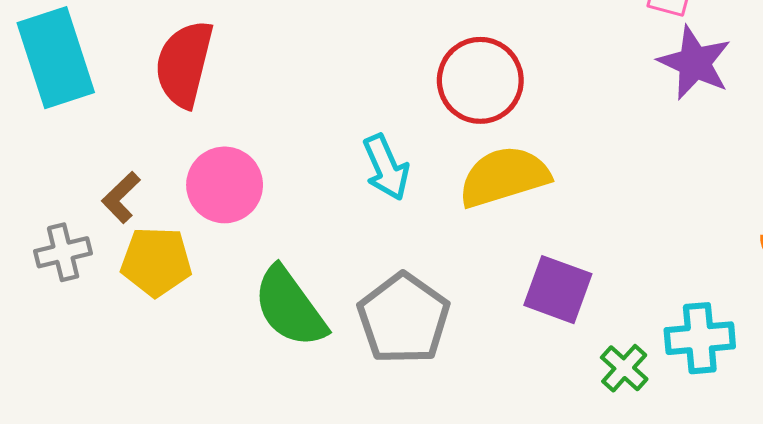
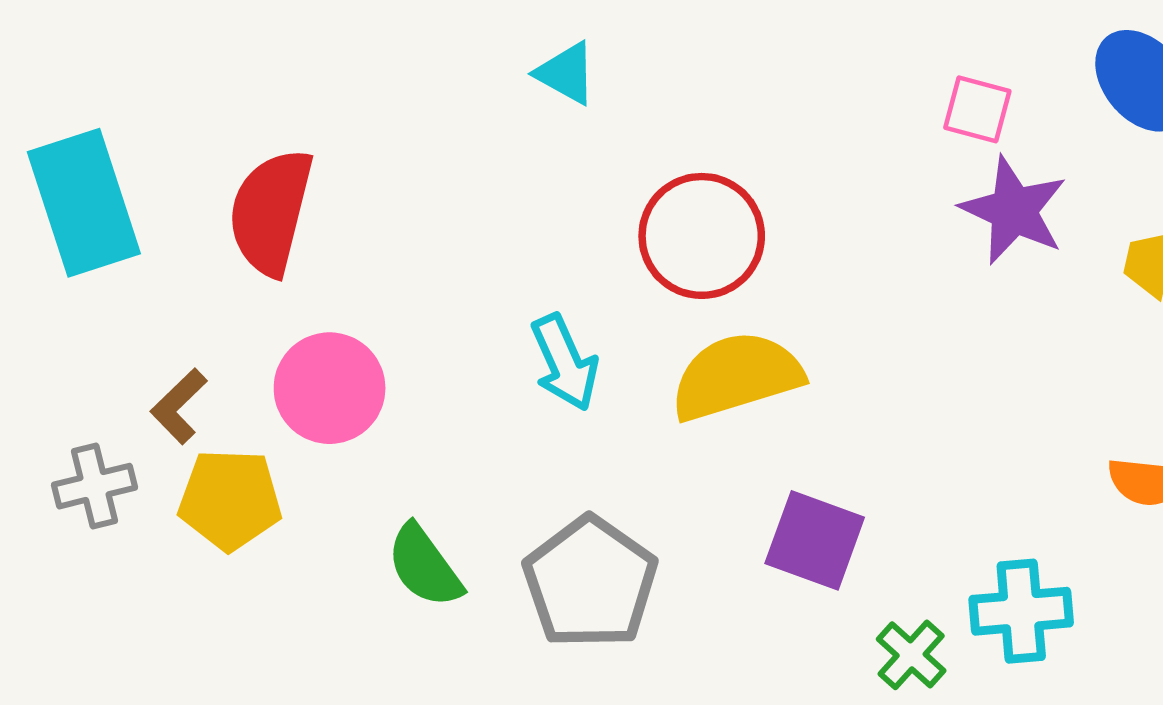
green semicircle: (290, 307) -> (424, 566), size x0.7

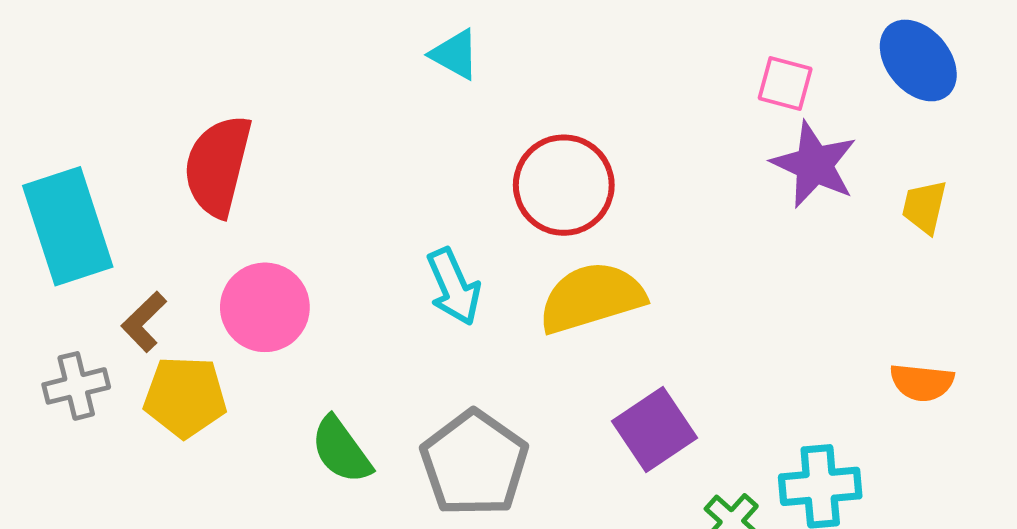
cyan rectangle: (84, 203) -> (68, 226), moved
purple square: (815, 540) -> (654, 429), turned 36

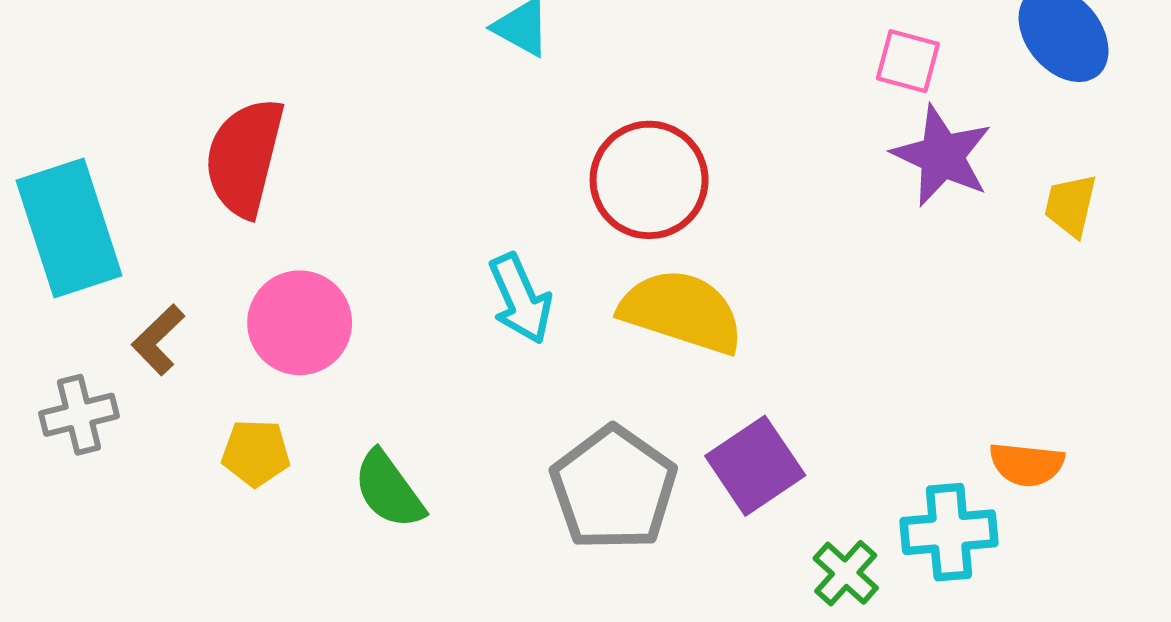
yellow semicircle: (592, 298) -> (682, 311), turned 35
orange semicircle: (922, 382) -> (1027, 464), moved
yellow pentagon: (185, 397) -> (256, 453), moved, size x0.7
gray pentagon: (474, 463) -> (614, 488), moved

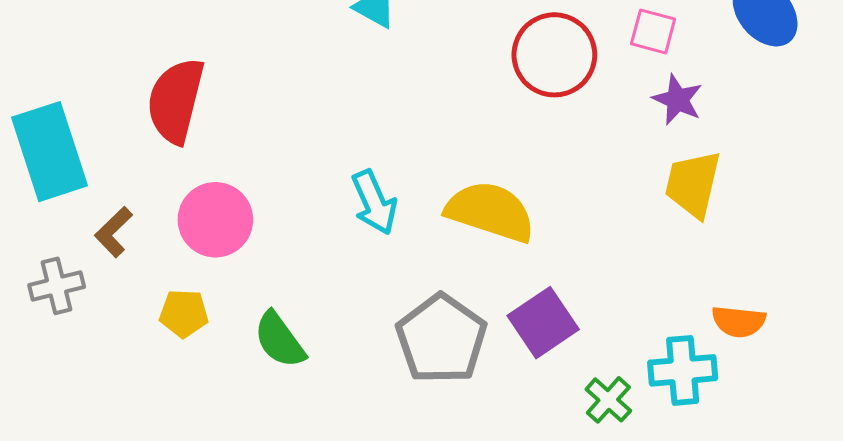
purple star: (942, 156) -> (678, 100), size x0.7
red circle: (649, 180) -> (554, 55), moved
yellow trapezoid: (1071, 205) -> (693, 184), moved, size x1.5

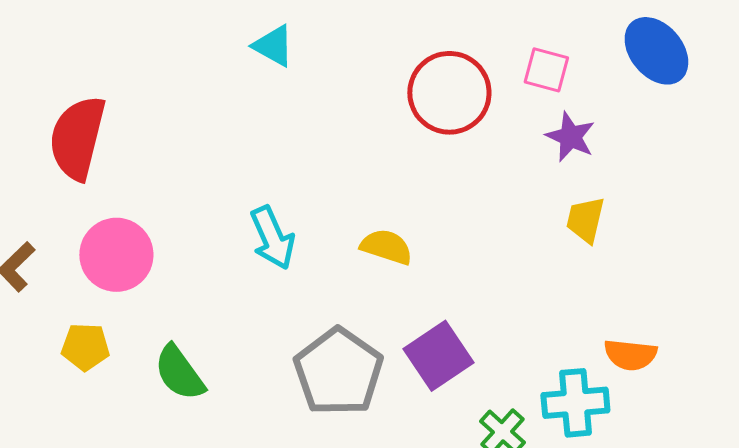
yellow trapezoid: (693, 184) -> (585, 220), size x0.7
yellow semicircle: (490, 212) -> (386, 247), size x0.6

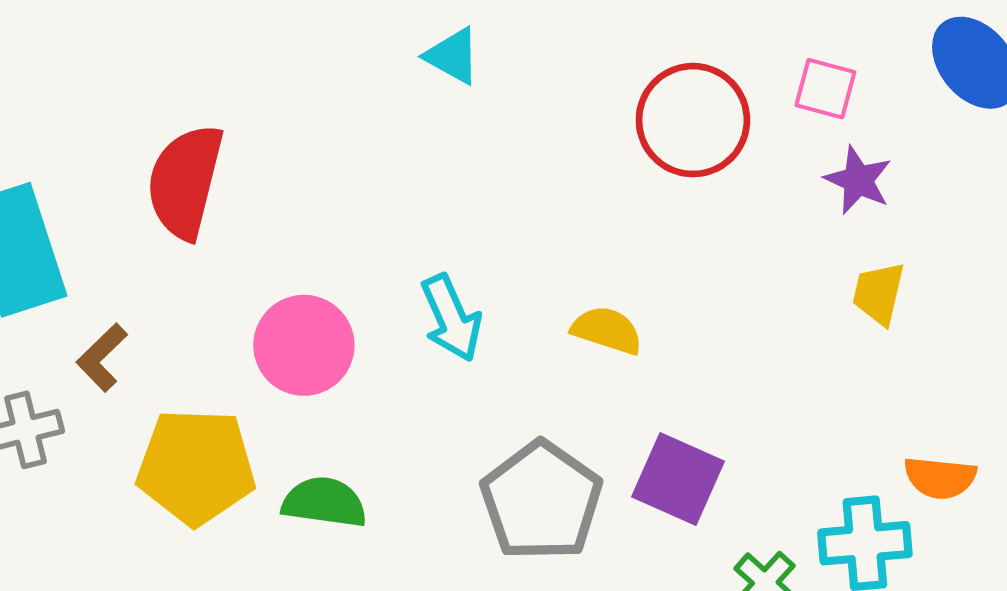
pink circle: (116, 255) -> (304, 345), moved
yellow pentagon: (85, 347) -> (196, 467), size x1.8
purple square: (438, 356) -> (678, 479), turned -32
green semicircle: (179, 373) -> (324, 502), turned 134

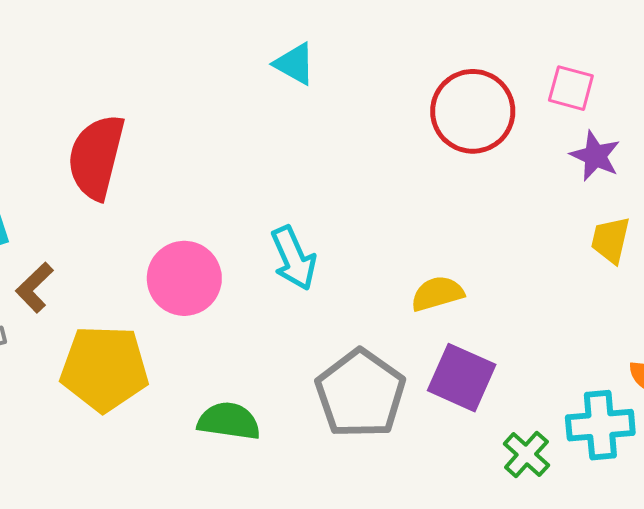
yellow semicircle: (607, 330) -> (437, 294), moved, turned -34
green semicircle: (324, 502) -> (229, 421), moved

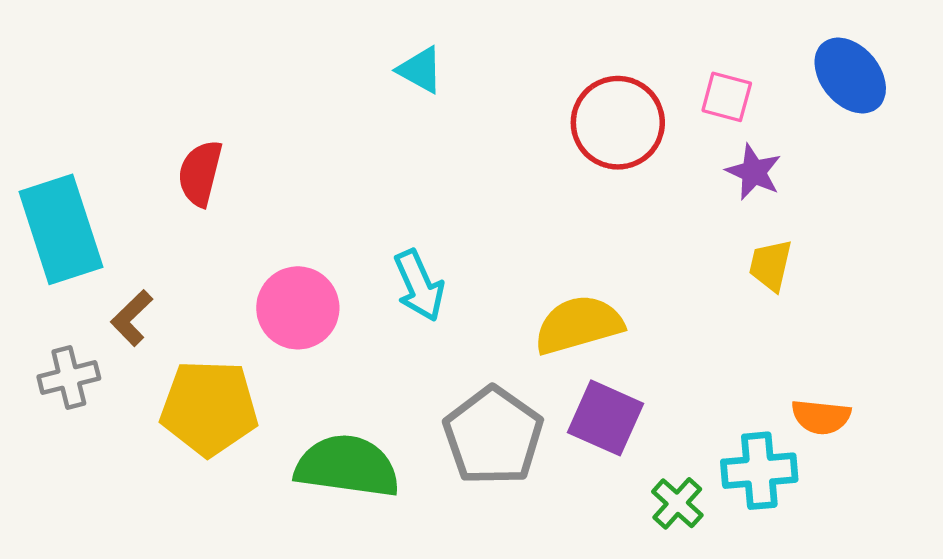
red semicircle: (96, 157) -> (200, 173), size x0.7
yellow semicircle: (437, 294) -> (579, 325), size x1.5
green semicircle: (229, 421) -> (347, 466), size x1.5

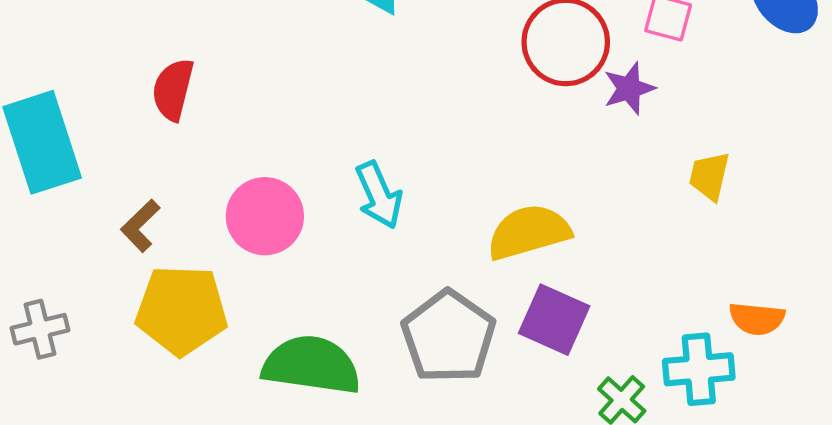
purple star: (754, 172) -> (629, 88), moved, turned 30
brown L-shape: (132, 318) -> (140, 226), moved
gray cross: (69, 378) -> (40, 329), moved

